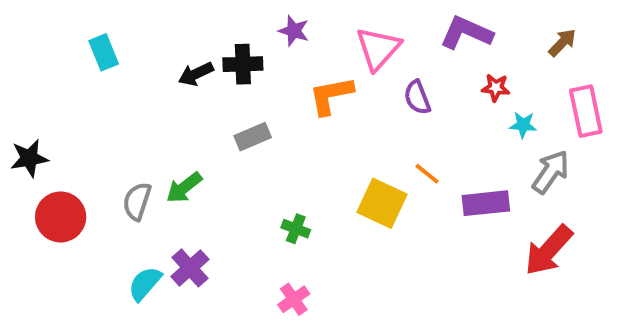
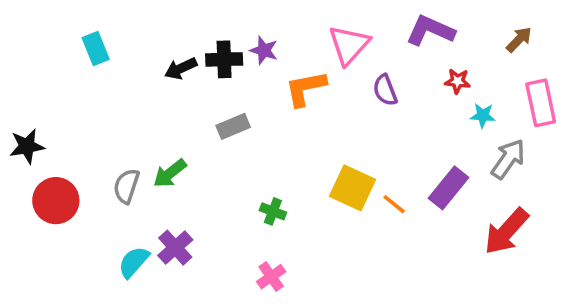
purple star: (294, 31) -> (264, 50), moved
orange line: (427, 174) -> (394, 204), moved
purple rectangle: (486, 203) -> (448, 188), turned -45

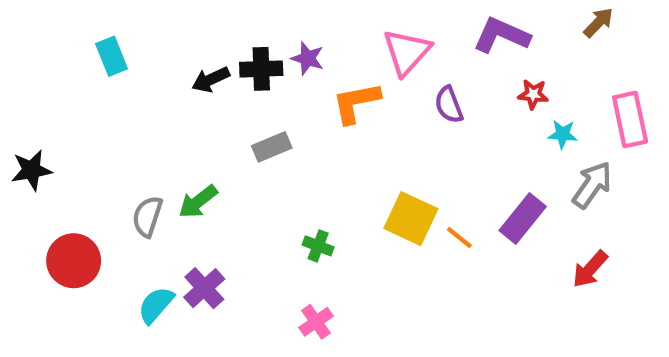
brown arrow: (519, 40) -> (598, 23), moved
red circle: (56, 201) -> (74, 261), moved
red arrow: (506, 231) -> (590, 269), size x0.7

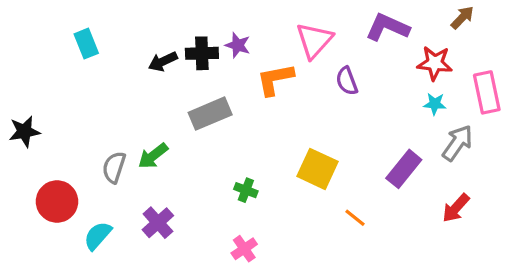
red star: (533, 94) -> (435, 63), moved, size x1.5
gray rectangle: (272, 147) -> (210, 114), size x1.4
orange line: (459, 238) -> (355, 218), moved
cyan semicircle: (156, 305) -> (98, 236), moved

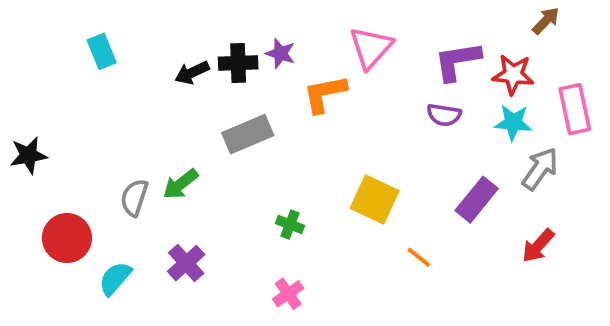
purple L-shape: (387, 27) -> (457, 61), moved, turned -33
purple semicircle: (347, 81) -> (444, 115), moved, turned -60
cyan star: (435, 104) -> (513, 123), size x1.4

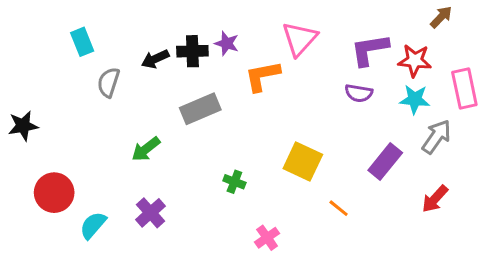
gray semicircle: (134, 198) -> (109, 82), moved
pink cross: (288, 294) -> (267, 238), moved

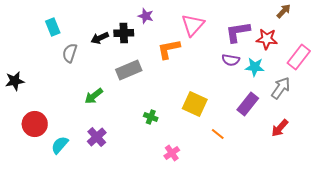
purple star: (227, 43) -> (146, 16), moved
pink rectangle: (464, 88) -> (299, 57), turned 50
cyan star: (415, 99) -> (255, 67), moved

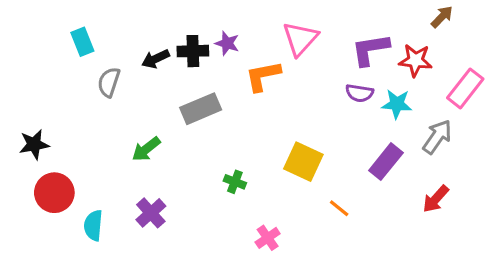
purple star: (146, 16) -> (227, 43), moved
black star: (15, 81) -> (34, 144), moved
cyan semicircle: (60, 145) -> (93, 225), turned -36

